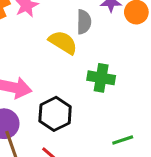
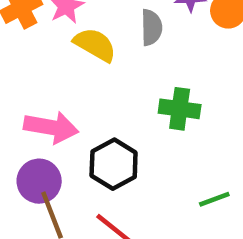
yellow semicircle: (63, 42) -> (95, 45), moved

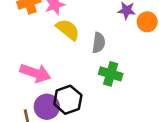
gray semicircle: (151, 27) -> (99, 43), moved
purple circle: (39, 181) -> (47, 107), moved

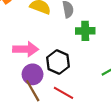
purple circle: (47, 107) -> (33, 74), moved

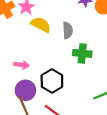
pink arrow: (26, 49) -> (22, 65), size x0.6

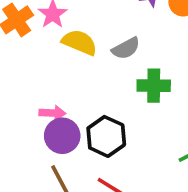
gray semicircle: (68, 30) -> (126, 48), turned 70
purple circle: (25, 90) -> (62, 136), moved

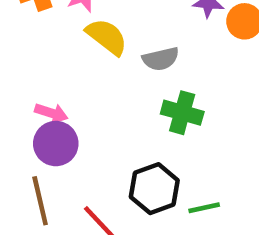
black hexagon: (106, 136) -> (154, 189), moved

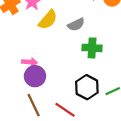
yellow semicircle: (107, 37) -> (48, 20), turned 105

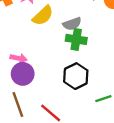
green cross: (92, 48) -> (76, 39), moved
black hexagon: (87, 87) -> (76, 76), moved

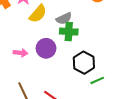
purple circle: (23, 74) -> (46, 48), moved
black hexagon: (76, 76) -> (84, 63), moved

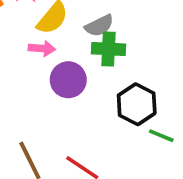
pink arrow: (21, 53) -> (42, 48), moved
green line: (97, 80) -> (161, 136), turned 48

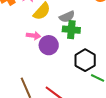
pink arrow: (42, 48) -> (33, 36), moved

